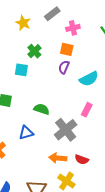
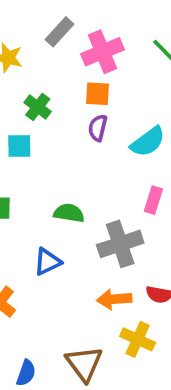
pink cross: (73, 28) -> (102, 52), size x1.5
gray cross: (66, 130) -> (120, 244), turned 30

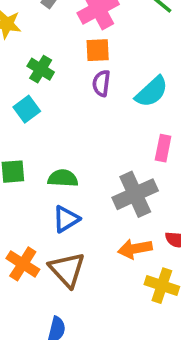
cyan square: (19, 146) -> (27, 109), turned -30
green semicircle: (69, 213) -> (63, 178), moved
brown triangle: (84, 364) -> (67, 270), moved

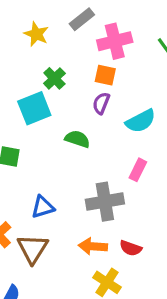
cyan square: (27, 109) -> (34, 108), size x1.5
green semicircle: (63, 178) -> (77, 139), moved

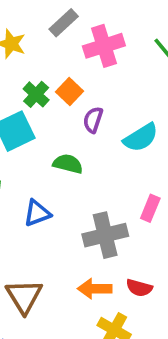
orange square: (105, 75) -> (70, 91), moved, turned 35
pink rectangle: (138, 170) -> (150, 208), moved
blue triangle: (43, 207) -> (37, 213), moved

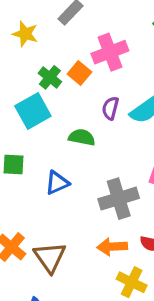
pink cross: (104, 46) -> (110, 52), moved
purple semicircle: (93, 120) -> (110, 108), moved

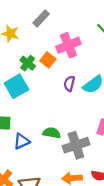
green semicircle: (82, 137) -> (52, 133), moved
blue triangle: (57, 183) -> (22, 141), moved

